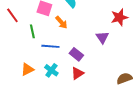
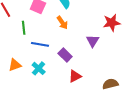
orange arrow: (61, 22) -> (62, 23), moved
red triangle: (77, 73) -> (75, 76), moved

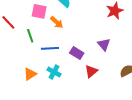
orange arrow: (62, 23) -> (57, 22), moved
purple triangle: (93, 41) -> (104, 44), moved

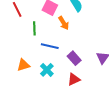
red triangle: (91, 71) -> (74, 79), moved

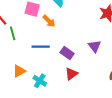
green line: (34, 28) -> (13, 33), moved
cyan cross: (47, 70) -> (40, 81), moved

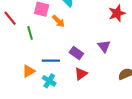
green line: (13, 33) -> (30, 33), moved
blue line: (41, 47) -> (51, 61), moved

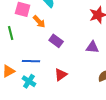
purple triangle: (104, 46) -> (92, 47), moved, turned -48
purple rectangle: (76, 53) -> (56, 41), moved

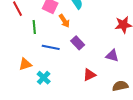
blue line: (31, 61) -> (51, 47), moved
red triangle: (61, 75) -> (89, 75), moved

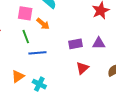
green line: (34, 27) -> (26, 37), moved
purple rectangle: (78, 43) -> (75, 44), moved, turned -40

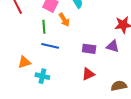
purple triangle: (99, 43) -> (113, 46), moved
cyan cross: (39, 84) -> (42, 76), turned -32

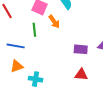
blue line: (50, 46) -> (16, 46), moved
red triangle: (88, 74) -> (81, 75), turned 32

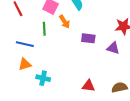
purple rectangle: (81, 49) -> (88, 38), moved
red triangle: (81, 75) -> (88, 86), moved

